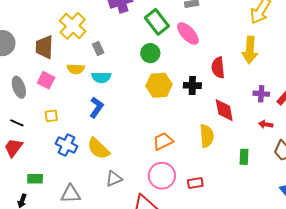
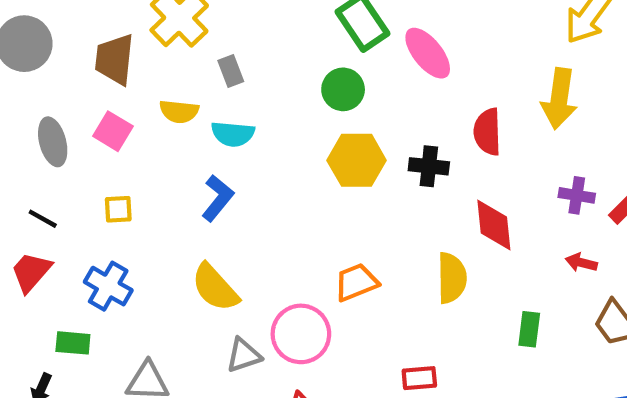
blue cross: (67, 145) -> (108, 286), moved
pink circle: (162, 176) -> (301, 334), moved

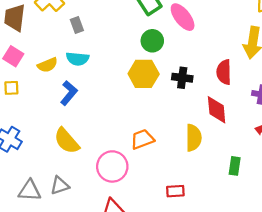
green circle: (343, 89) -> (152, 41), moved
yellow semicircle: (179, 111) -> (47, 65), moved, turned -30
red semicircle: (487, 132) -> (224, 72), moved
yellow square: (118, 209) -> (11, 88), moved
gray triangle: (244, 355) -> (60, 186), moved

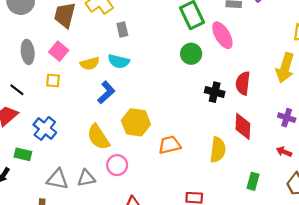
red semicircle: (224, 72) -> (243, 83), moved
yellow hexagon: (144, 74) -> (136, 122), moved
pink circle: (112, 166) -> (117, 165), moved, size x0.7

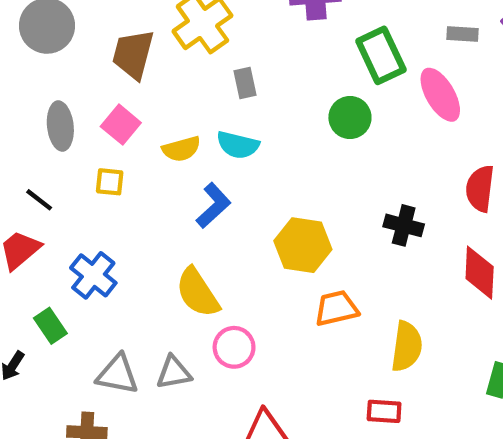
green circle: (191, 54) -> (350, 117), moved
black cross: (215, 92) -> (404, 225), moved
yellow hexagon: (136, 122) -> (303, 245), moved
yellow semicircle: (218, 150) -> (407, 346), moved
green rectangle: (23, 154) -> (50, 326), turned 42

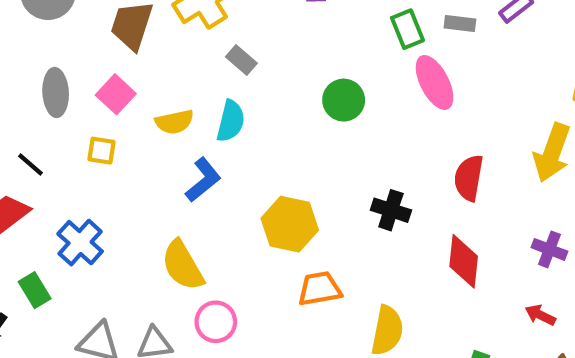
green rectangle: (381, 55) -> (407, 29), moved, size x0.7
gray rectangle: (245, 83) -> (241, 60), turned -40
cyan semicircle: (238, 145) -> (231, 121), turned -93

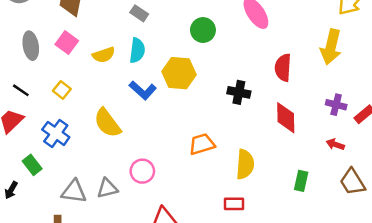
yellow square: (101, 151) -> (62, 90), moved, turned 36
blue L-shape: (203, 180) -> (143, 90), moved, turned 88
yellow hexagon: (290, 224) -> (179, 73), moved
yellow semicircle: (183, 265) -> (107, 123), moved

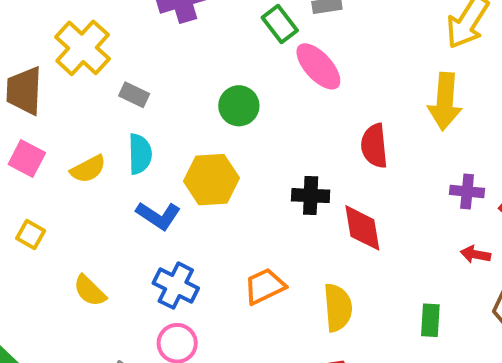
red diamond: (286, 118) -> (362, 228), moved
yellow semicircle: (107, 123) -> (90, 291), moved, size x0.7
blue cross: (56, 133) -> (176, 286), moved

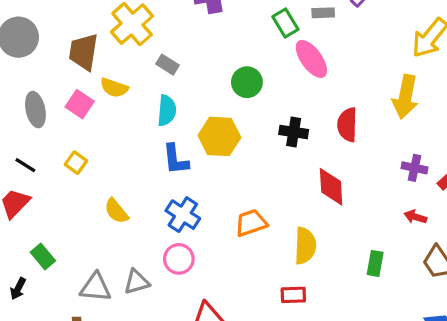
yellow semicircle: (88, 169) -> (114, 88), moved, turned 40
black cross: (311, 196) -> (294, 132), moved
blue L-shape: (158, 216) -> (176, 159), turned 44

